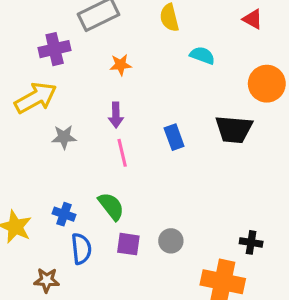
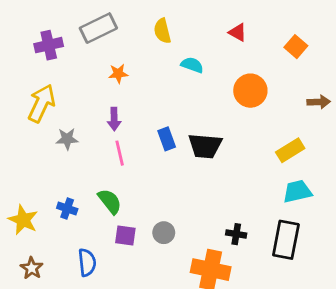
purple cross: (55, 49) -> (49, 45), moved
yellow arrow: (36, 98) -> (42, 103), turned -36
black trapezoid: (234, 129) -> (205, 146), moved
blue semicircle: (81, 249) -> (87, 262), moved
brown star: (47, 280) -> (32, 268), moved, turned 30

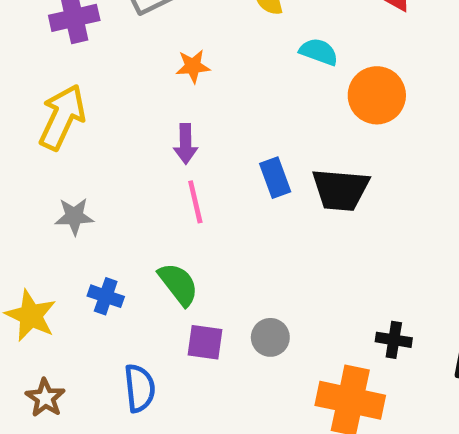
orange circle: (250, 91) -> (377, 95), moved
gray star: (67, 139) -> (74, 216), moved

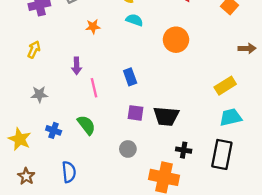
cyan semicircle: (319, 52) -> (134, 20), moved
yellow arrow: (62, 117) -> (34, 50), size x0.6
purple arrow: (186, 144) -> (77, 66), moved
black trapezoid: (341, 190) -> (166, 116), moved
purple square: (205, 342) -> (136, 113), moved

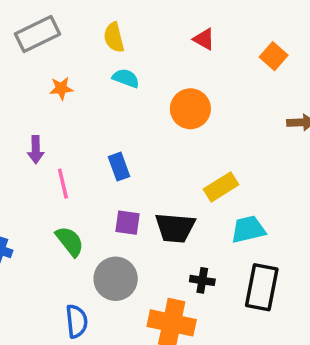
yellow rectangle: (225, 86) -> (221, 187), moved
cyan trapezoid: (231, 117) -> (248, 229), moved
green semicircle: (86, 125) -> (70, 241), moved
gray circle: (128, 149) -> (116, 279), size x1.6
blue semicircle: (69, 172) -> (77, 321), moved

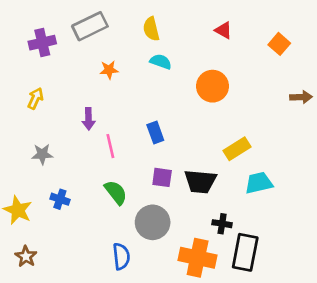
black rectangle: (262, 287) -> (245, 252), moved

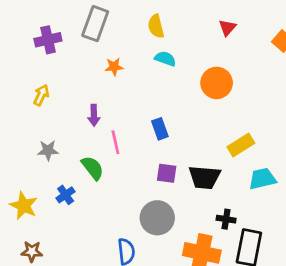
gray rectangle: (90, 26) -> (95, 24), turned -44
red triangle: (223, 30) -> (227, 28), turned 42
green semicircle: (116, 192) -> (93, 168), moved
blue cross: (60, 199) -> (66, 195), turned 36
brown star: (26, 256) -> (32, 252), turned -30

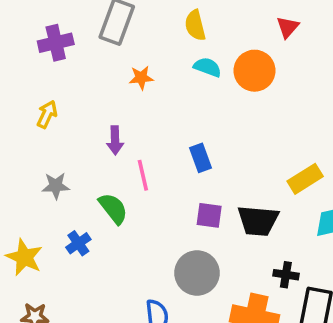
orange circle: (217, 83) -> (255, 71), moved

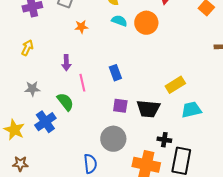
blue cross: (78, 243) -> (45, 122), size x1.5

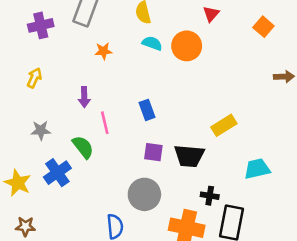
cyan trapezoid: (191, 110) -> (257, 169), moved

